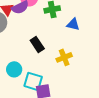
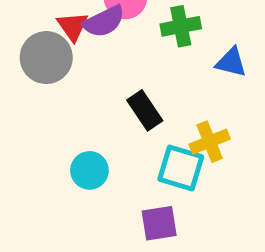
cyan square: (33, 81) -> (181, 168), moved

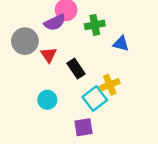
red triangle: (73, 26) -> (49, 55), moved
cyan square: (181, 168) -> (95, 99), turned 35

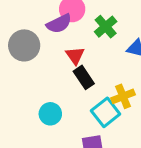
green cross: (95, 25) -> (106, 27), turned -30
red triangle: (49, 55) -> (75, 56), moved

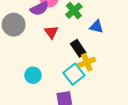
black rectangle: (84, 77) -> (78, 48), moved

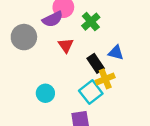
blue triangle: (96, 27) -> (116, 53), moved

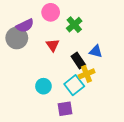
purple semicircle: (53, 19) -> (25, 26), moved
cyan circle: (45, 93) -> (43, 86), moved

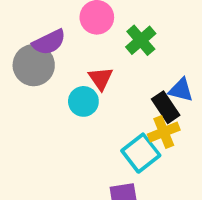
black rectangle: (78, 61) -> (166, 107), moved
cyan circle: (43, 86) -> (83, 101), moved

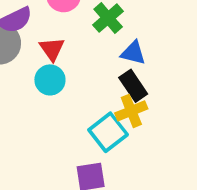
red triangle: (101, 78) -> (52, 49), moved
blue triangle: (181, 90) -> (133, 53), moved

